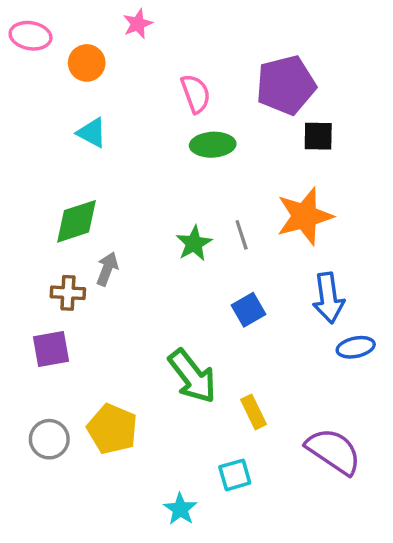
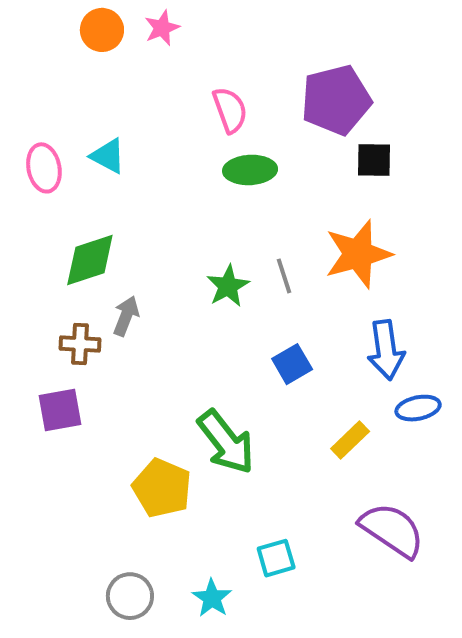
pink ellipse: (31, 36) -> (44, 168), moved, turned 69
orange circle: (87, 63) -> (102, 30), moved
yellow rectangle: (254, 412) -> (350, 440), moved, turned 72
yellow pentagon: (112, 429) -> (162, 488), moved
gray circle: (49, 439) -> (130, 596), moved

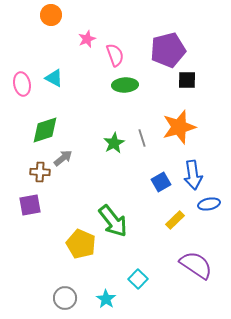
pink star: (162, 28) -> (87, 39), moved
gray arrow: (126, 316) -> (63, 158), turned 30
blue square: (292, 364) -> (161, 182), moved
cyan square: (276, 558) -> (138, 279), turned -30

